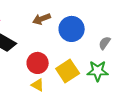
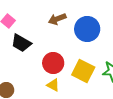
yellow square: (68, 71) -> (83, 71), turned -30

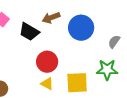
black trapezoid: (21, 43) -> (29, 32), moved
yellow square: (83, 71) -> (77, 83), moved, turned -30

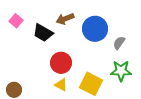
gray semicircle: (114, 42) -> (119, 43), moved
yellow square: (77, 83) -> (91, 84), turned 30

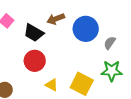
red circle: (61, 63) -> (35, 61), moved

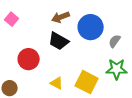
black trapezoid: (34, 33) -> (59, 41), moved
red circle: (35, 61) -> (29, 59), moved

